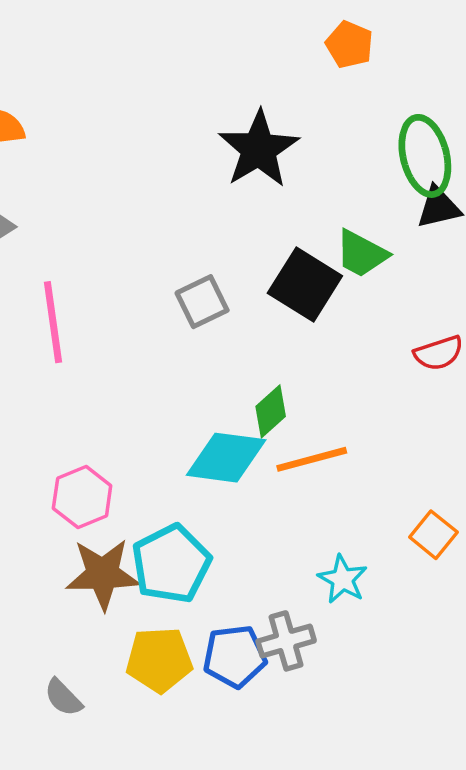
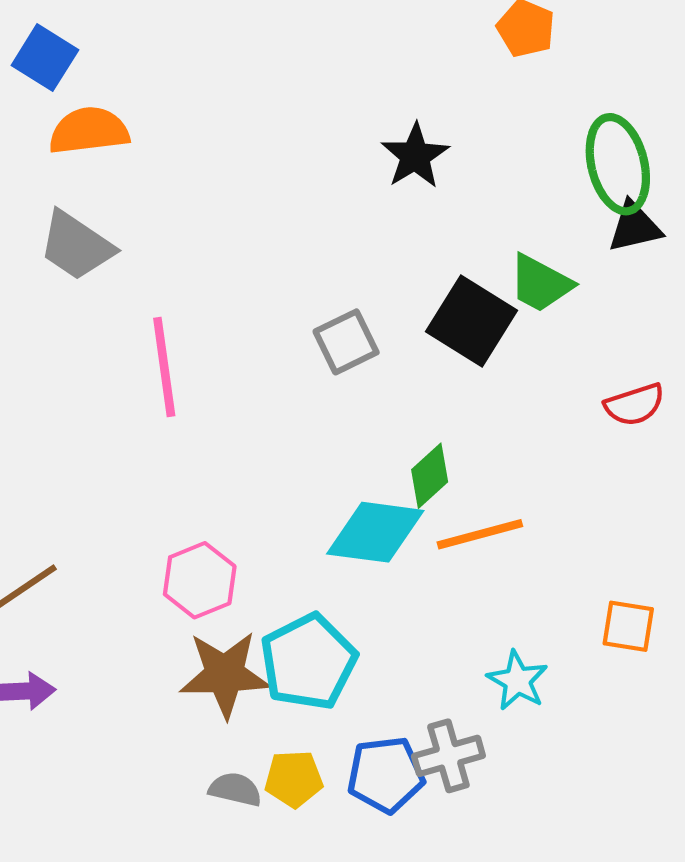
black star: (259, 149) -> (415, 156), size x0.7
orange square: (433, 535) -> (628, 626), turned -30
yellow pentagon: (159, 660) -> (294, 779), size x0.7
gray semicircle: (63, 698) -> (235, 789), moved, turned 147

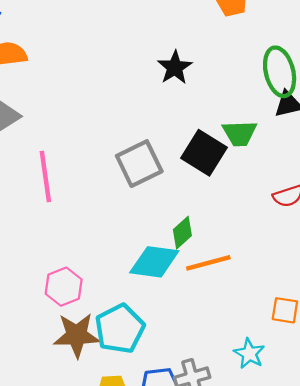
green trapezoid: (540, 283) -> (240, 133), turned -30
gray square: (346, 342) -> (139, 164), size x1.4
cyan star: (517, 681) -> (249, 354), moved

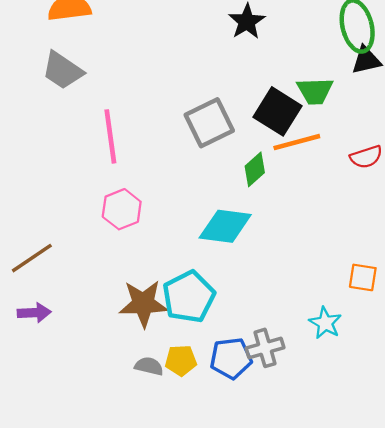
green diamond: (182, 233) -> (255, 169), moved
orange line: (208, 263) -> (297, 142), moved
pink hexagon: (64, 287) -> (122, 209), moved

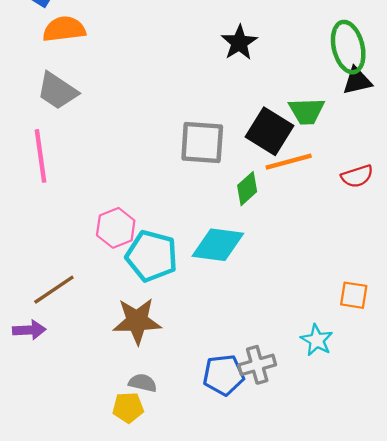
gray square: (209, 123) -> (202, 143), turned 30
pink line: (110, 136) -> (40, 156), moved
brown line: (32, 258) -> (54, 290), moved
cyan pentagon: (189, 297) -> (152, 256), moved, turned -30
yellow pentagon: (181, 360) -> (128, 408), moved

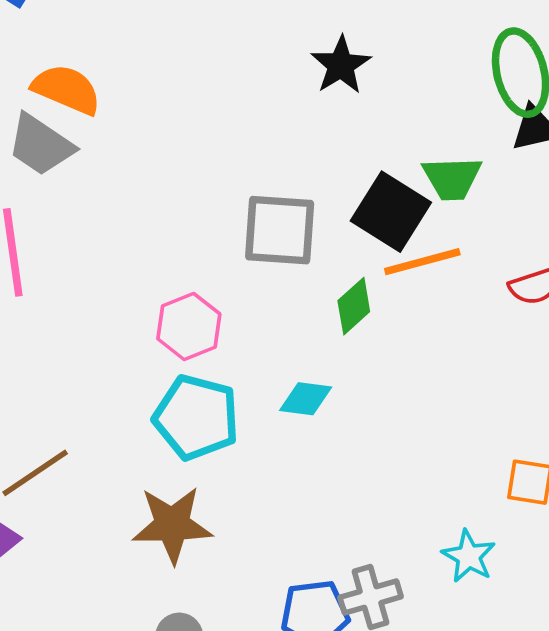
orange semicircle: (64, 29) -> (67, 89), moved, turned 30
pink hexagon: (116, 228) -> (189, 326), moved
cyan diamond: (218, 245) -> (306, 399), size x0.6

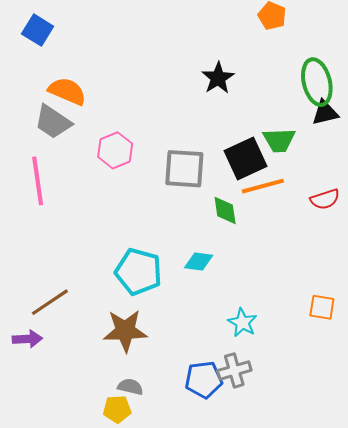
black square: (391, 212) -> (245, 159), turned 33
green diamond: (354, 306) -> (225, 210), turned -56
pink hexagon: (189, 326) -> (115, 150), moved
cyan star: (469, 556) -> (242, 323), moved

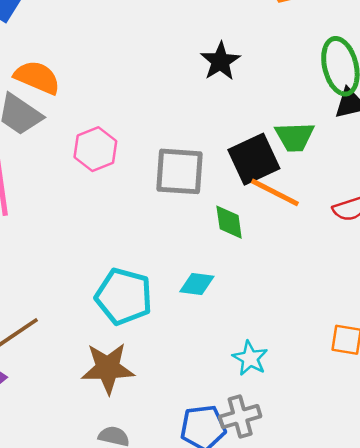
orange line: (263, 186) -> (275, 192), turned 42

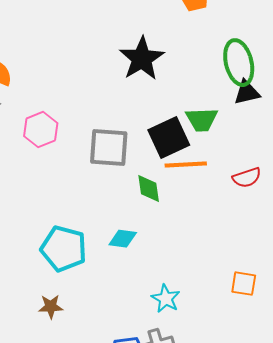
black star: (220, 61) -> (142, 59), size x1.4
orange line: (275, 192) -> (186, 165), turned -30
brown star: (108, 368) -> (51, 307), size x0.6

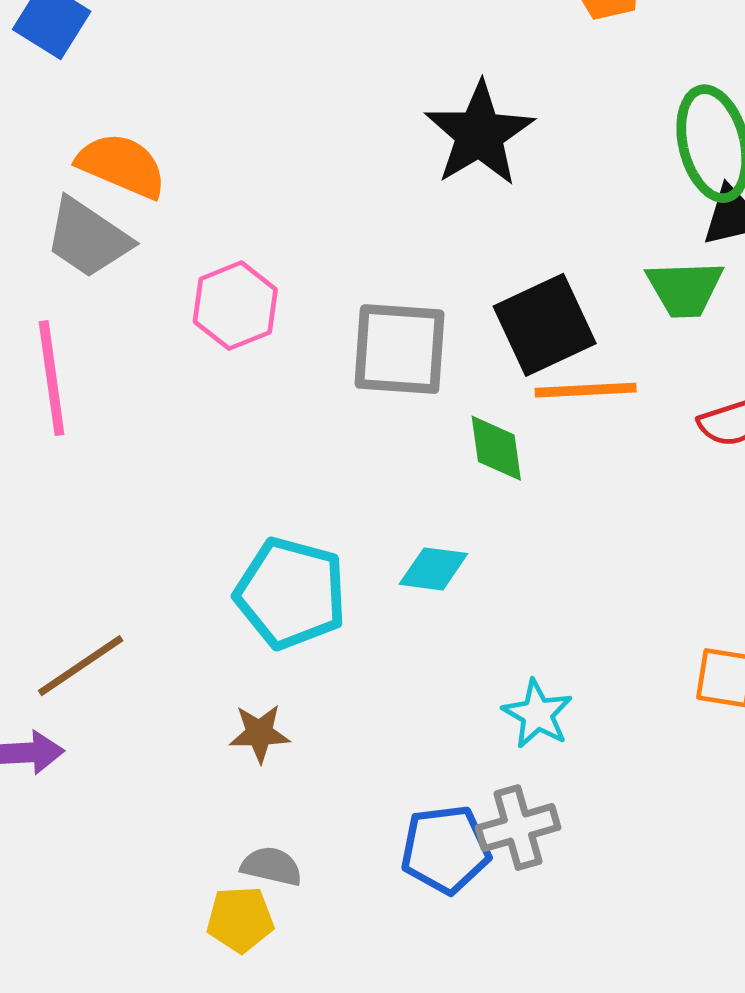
green trapezoid: (202, 120) -> (685, 289), moved

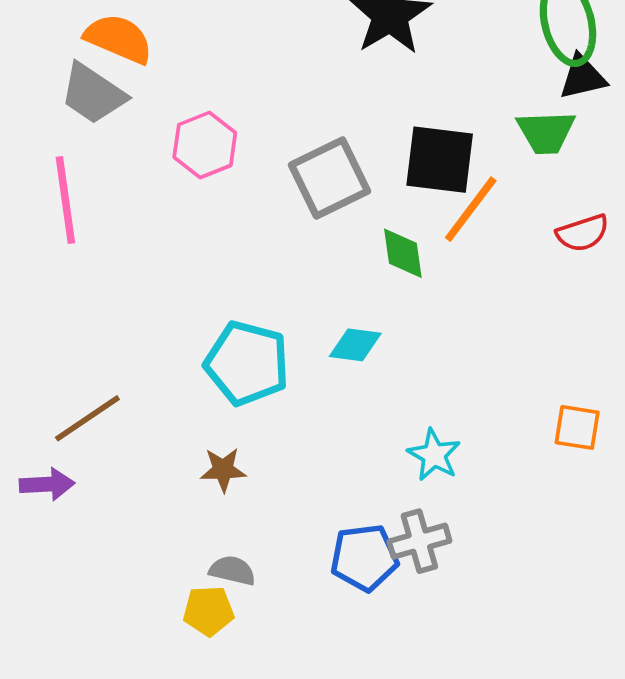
black square: (545, 325) -> (440, 160), turned 32
gray square: (400, 349) -> (330, 178), turned -30
orange line: (586, 390) -> (471, 209), turned -50

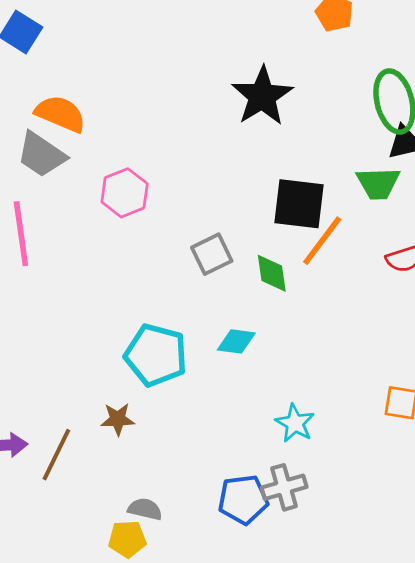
gray square: (330, 178) -> (212, 254), moved, size x0.7
brown line: (87, 418) -> (56, 455), moved, turned -30
brown star: (223, 470) -> (118, 419), moved

